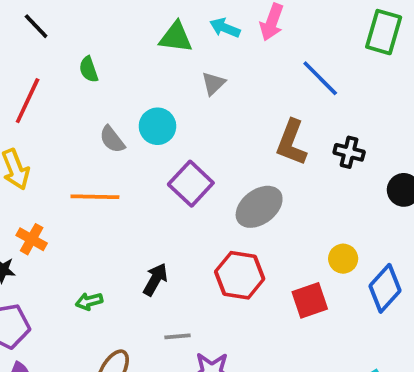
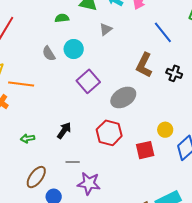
green semicircle: (89, 69) -> (62, 18), moved, turned 96
orange line: (95, 197) -> (21, 84), moved

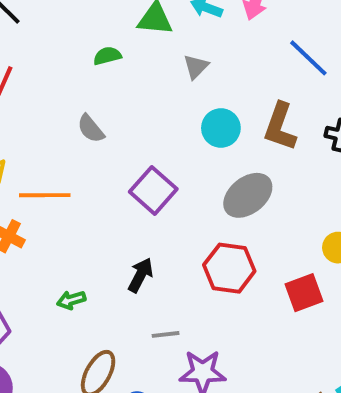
cyan circle: (74, 49) -> (221, 128), moved
purple square: (88, 81) -> (153, 190), moved

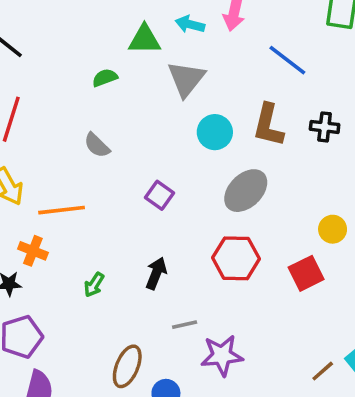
gray triangle: (196, 67) -> (186, 79), size x1.6
purple square: (153, 190) -> (159, 195), size x0.7
green arrow: (71, 300) -> (94, 285), moved, turned -35

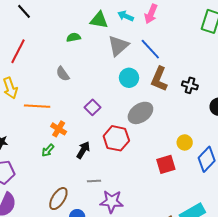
blue line: (287, 60) -> (150, 49), moved
orange cross: (33, 251) -> (59, 129), moved
red hexagon: (236, 258) -> (116, 138), moved

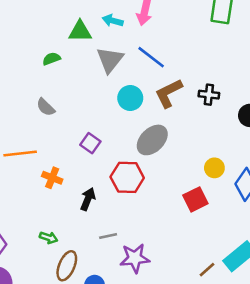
brown L-shape: (159, 79) -> (169, 93), turned 50
green arrow: (48, 150) -> (49, 238), moved, turned -104

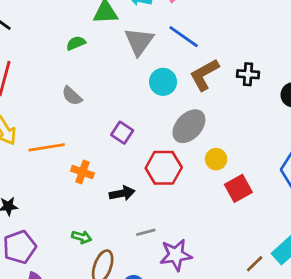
yellow circle: (214, 168) -> (216, 159), moved
black arrow: (88, 199) -> (122, 193), turned 60

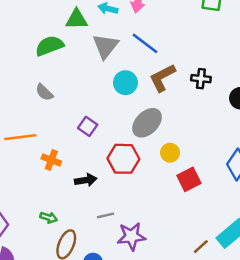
green semicircle: (76, 43) -> (49, 46), size x1.6

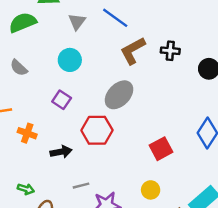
gray triangle: (106, 46) -> (77, 22), size x0.7
cyan circle: (125, 83) -> (70, 60), moved
yellow circle: (170, 153) -> (151, 190), moved

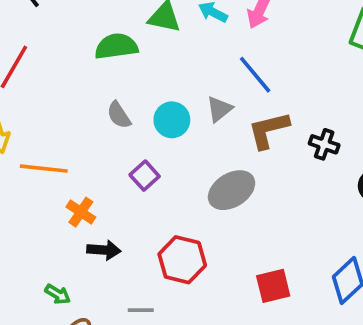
gray triangle: (77, 22) -> (219, 109), moved
gray semicircle: (19, 68) -> (119, 115), moved
red hexagon: (97, 130) -> (182, 260), moved
black arrow: (61, 152) -> (104, 250), moved

